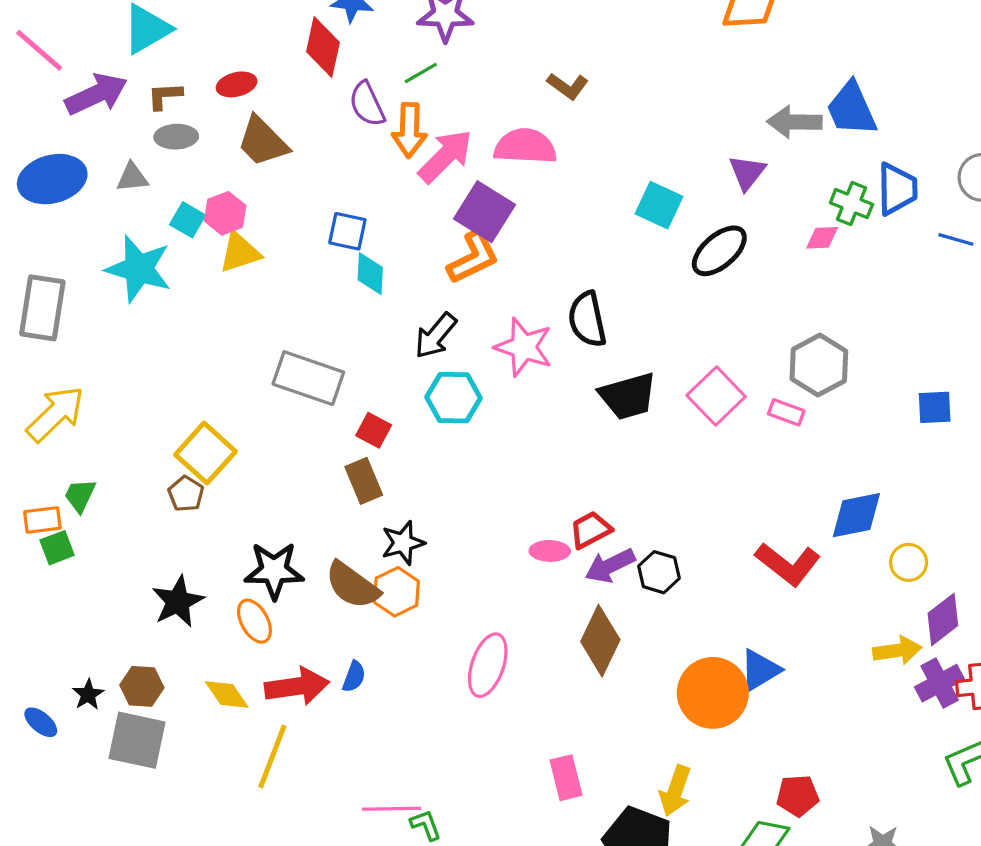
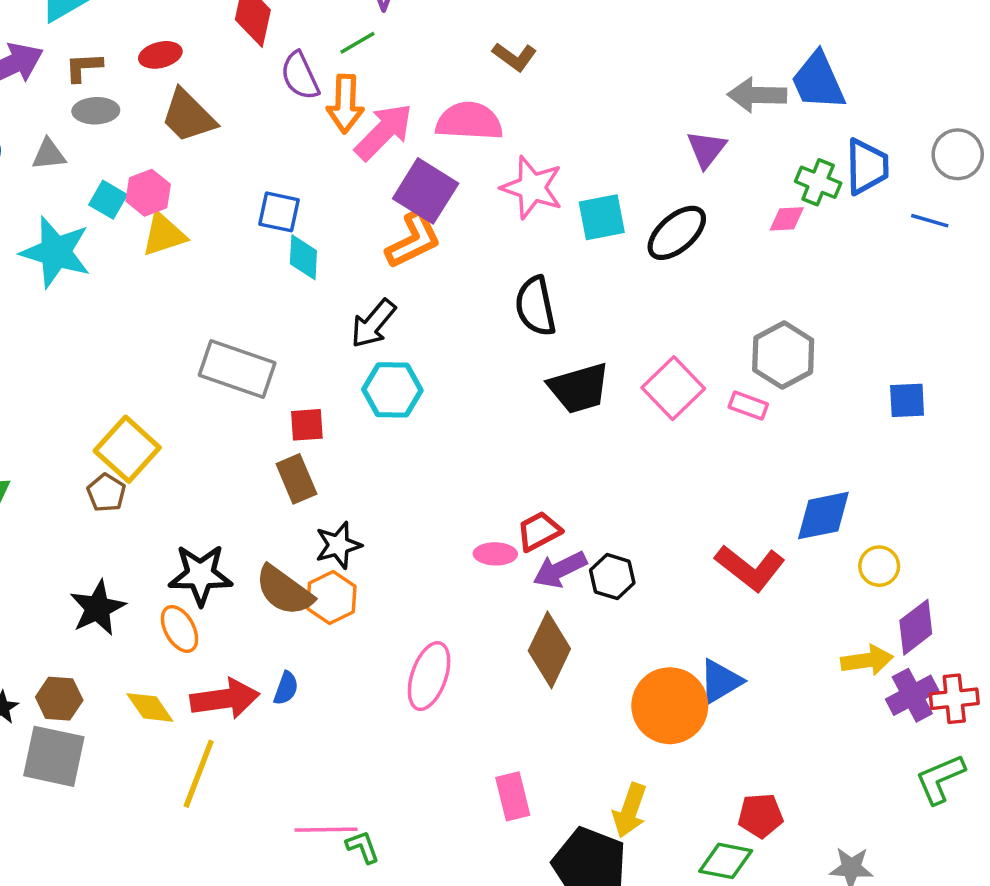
cyan square: (659, 205) -> (602, 217), moved, turned -36
pink star: (524, 347) -> (532, 188), moved
red square: (374, 430) -> (307, 425), turned -32

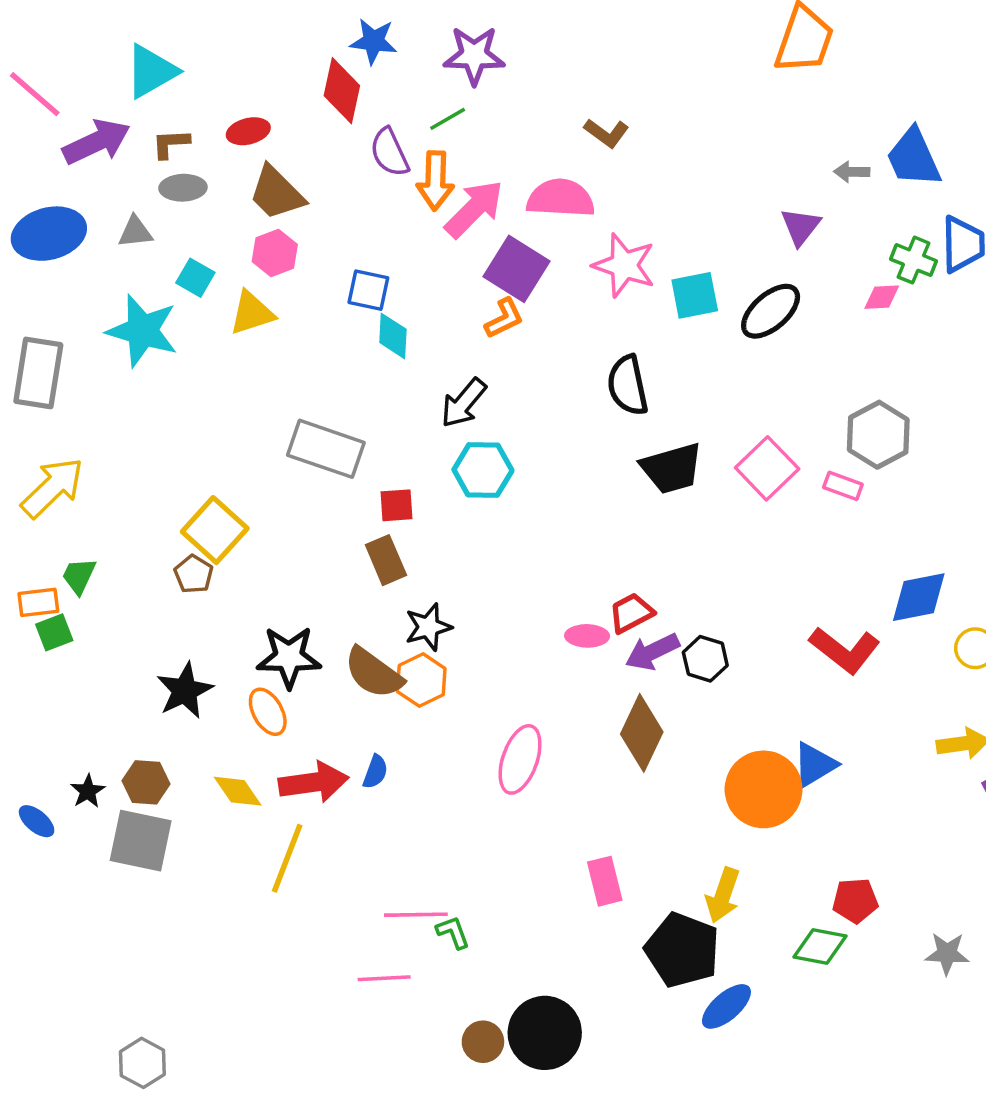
gray arrow: (757, 95) -> (852, 172), size x0.6
pink hexagon: (148, 193) -> (275, 253), moved
orange L-shape: (413, 240) -> (504, 318), size x0.7

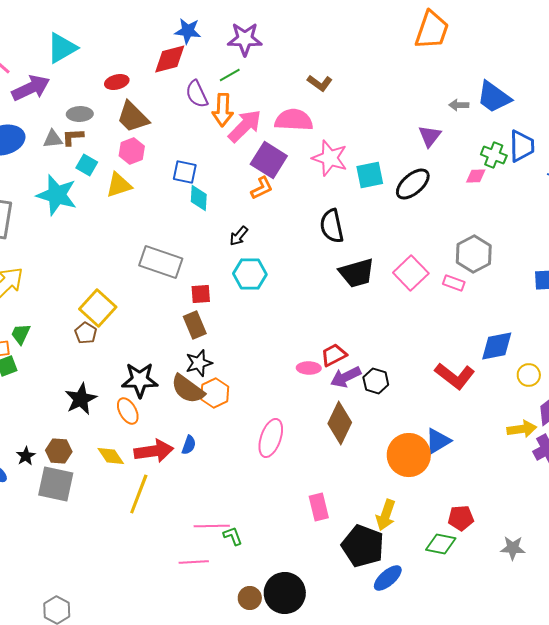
red diamond: (342, 91) -> (170, 59), turned 63
brown L-shape: (171, 144) -> (73, 137), moved
blue trapezoid: (913, 158) -> (494, 97), turned -30
black arrow: (464, 403) -> (239, 236), size x0.7
black star: (428, 627) -> (199, 363), moved

